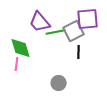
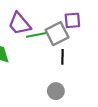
purple square: (88, 19) -> (72, 20), size x0.7
gray circle: (59, 83) -> (56, 91), moved

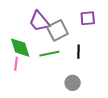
gray square: (57, 34) -> (57, 30), moved
green line: (37, 35) -> (49, 54), moved

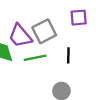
purple trapezoid: (39, 21) -> (20, 36), moved

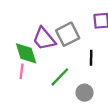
green line: (35, 58) -> (60, 77), moved, turned -35

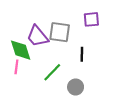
gray square: (68, 34) -> (60, 32), turned 35

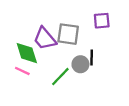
pink line: (16, 67) -> (22, 71), turned -72
gray circle: (76, 87) -> (80, 64), moved

